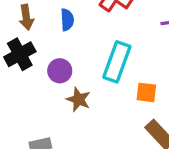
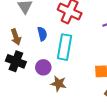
black cross: (20, 54) -> (16, 61), turned -30
cyan rectangle: (117, 62) -> (65, 47), moved

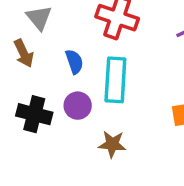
brown arrow: (16, 37) -> (24, 53), moved
purple circle: (43, 67) -> (78, 106), moved

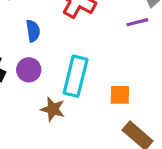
cyan rectangle: (115, 80) -> (76, 76), moved

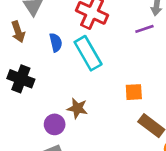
purple circle: (29, 70) -> (55, 124), moved
cyan rectangle: (76, 76) -> (88, 53), moved, turned -40

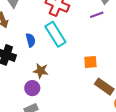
blue semicircle: (56, 42) -> (31, 40), moved
brown star: (77, 108) -> (41, 71), moved

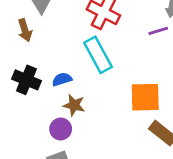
blue semicircle: (31, 40) -> (62, 79), moved, turned -96
orange square: (90, 62) -> (145, 97), size x1.6

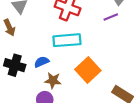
cyan rectangle: (98, 55) -> (67, 40), turned -60
orange square: (145, 97) -> (88, 70), moved, turned -35

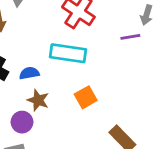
orange square: (88, 70) -> (86, 97), size x0.7

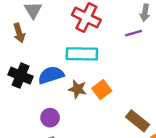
blue semicircle: (29, 73) -> (51, 75), size x1.5
brown star: (38, 100) -> (77, 89), moved

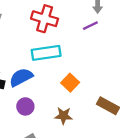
brown star: (77, 89) -> (63, 116), moved
purple circle: (50, 118) -> (25, 106), moved

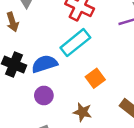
cyan rectangle: (46, 53) -> (75, 43), turned -40

